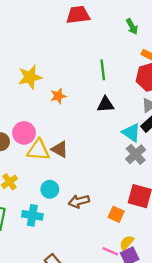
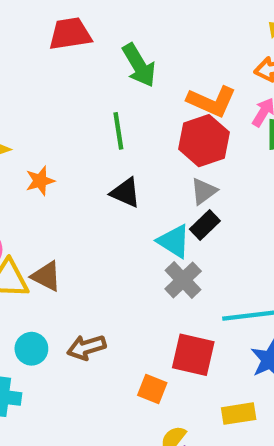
green arrow: (132, 26) -> (139, 65), moved, size x1.5
black triangle: (105, 104) -> (125, 193), turned 30
brown arrow: (79, 201) -> (86, 347), moved

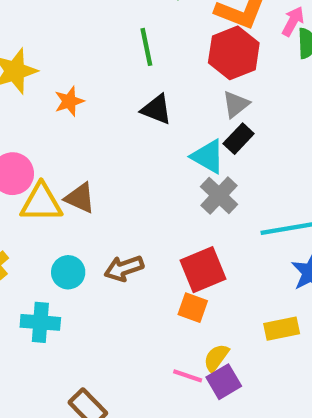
red square: (193, 355) -> (203, 270), moved, turned -33

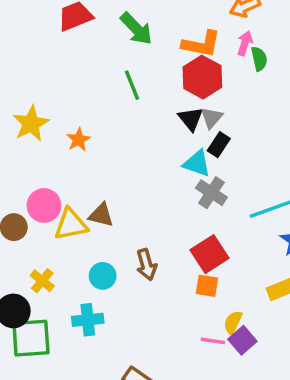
black triangle: (157, 109) -> (191, 119), moved, turned 40
brown arrow: (124, 268) -> (146, 265), turned -76

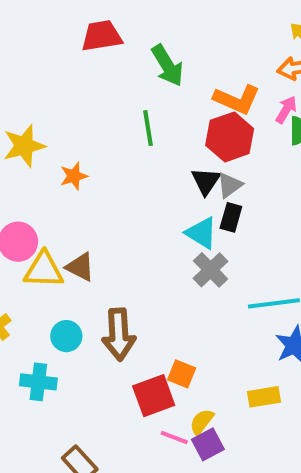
black rectangle: (219, 145) -> (231, 217), turned -30
red square: (209, 254) -> (154, 396), moved
brown arrow: (146, 265) -> (119, 334), size x1.4

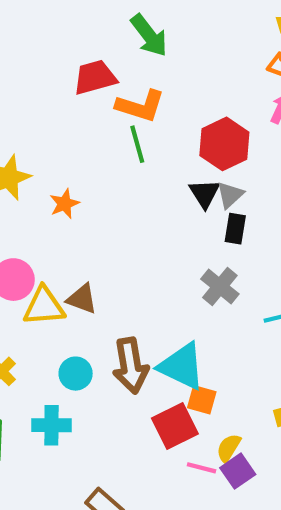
red trapezoid: (102, 36) -> (95, 77), moved
green arrow: (167, 65) -> (149, 35), moved
orange L-shape: (237, 99) -> (140, 106), moved
cyan triangle: (201, 233) -> (182, 366), moved, size x1.4

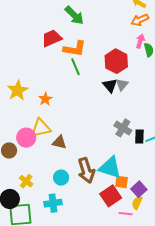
black rectangle: (235, 229) -> (139, 136), moved
yellow triangle: (44, 306) -> (41, 128), moved
purple square: (238, 471) -> (139, 189), moved

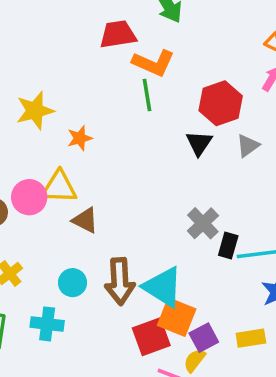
gray triangle: (122, 85) -> (248, 146), moved
orange square: (122, 182) -> (177, 317), size x1.5

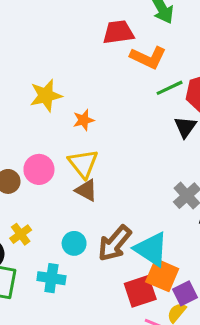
green line: (147, 95) -> (170, 88), moved, turned 72
yellow triangle: (59, 187) -> (83, 164), moved, turned 48
brown arrow: (120, 281) -> (115, 243), turned 42

